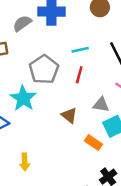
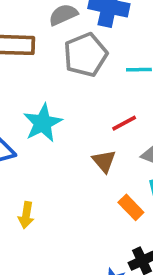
gray pentagon: (44, 70) -> (85, 55), moved
red line: (79, 75) -> (124, 123), moved, turned 35

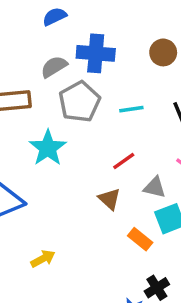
cyan star: (43, 123) -> (48, 148), moved
yellow arrow: (26, 215) -> (43, 259), turned -120

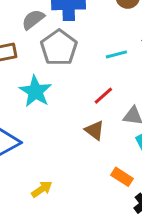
cyan line: (131, 109) -> (116, 54), moved
orange rectangle: (140, 239) -> (122, 177), moved

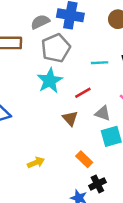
cyan star: (35, 91) -> (50, 81), moved
yellow arrow: (42, 189) -> (36, 163), moved

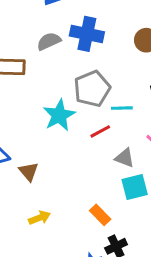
gray pentagon: (56, 48) -> (92, 89), moved
cyan line: (100, 63) -> (122, 108), moved
brown triangle: (70, 118) -> (29, 171), moved

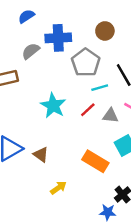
gray pentagon: (92, 89) -> (86, 63), moved
gray triangle: (125, 158) -> (110, 116), moved
orange rectangle: (100, 215) -> (95, 161), moved, size x1.5

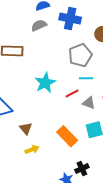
blue cross: (58, 38) -> (70, 19), moved
gray semicircle: (31, 51) -> (39, 25), moved
brown triangle: (41, 155) -> (26, 129), moved

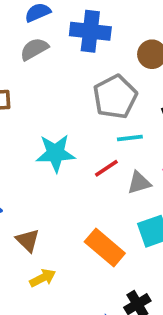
cyan star: (45, 83) -> (56, 153), turned 30
gray triangle: (89, 103) -> (139, 183), turned -32

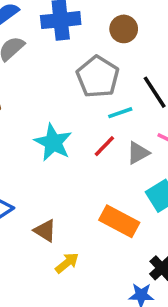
cyan star: (56, 153) -> (53, 142), turned -30

